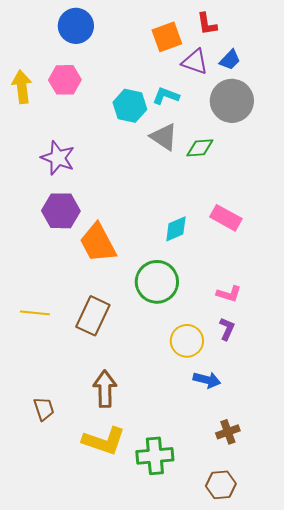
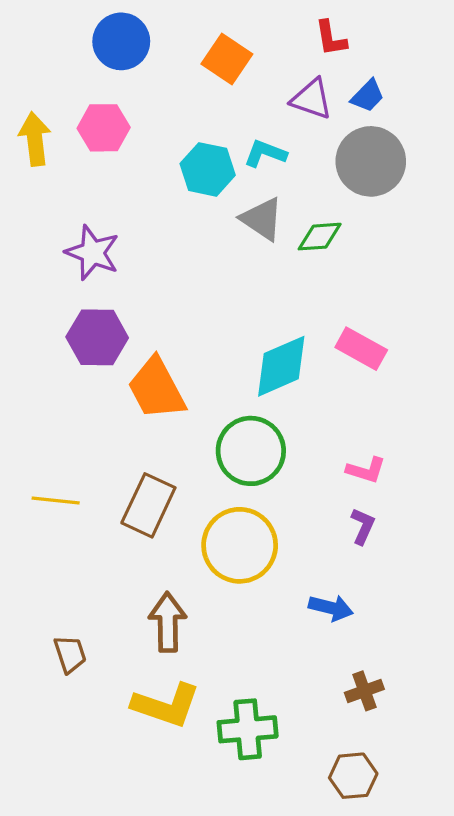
orange square: (167, 37) -> (227, 59), moved, turned -36
cyan diamond: (176, 229) -> (281, 366), size x1.5
yellow circle: (187, 341) -> (240, 545), moved, size x1.4

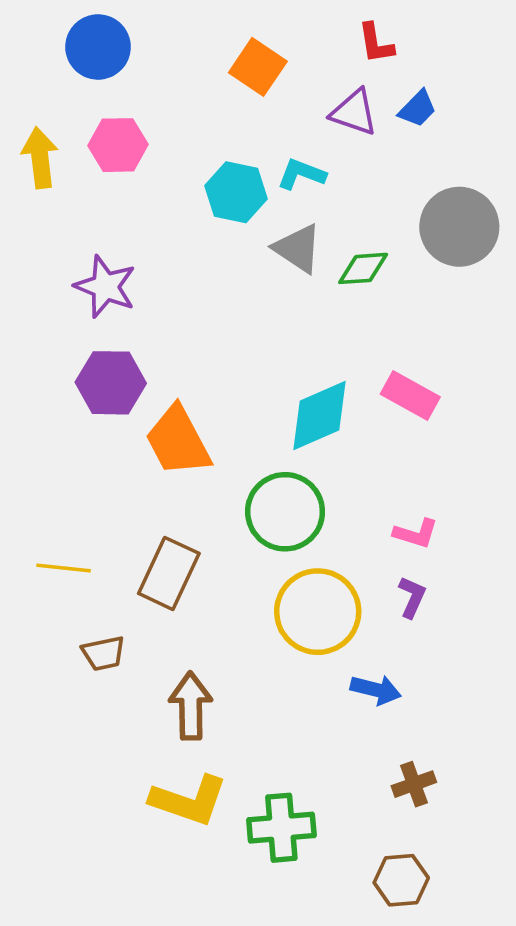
blue circle: (121, 41) -> (98, 47), moved
gray circle: (371, 161) -> (459, 227), moved
yellow circle: (240, 545) -> (318, 612), moved
brown trapezoid: (70, 654) -> (103, 653), moved, turned 96

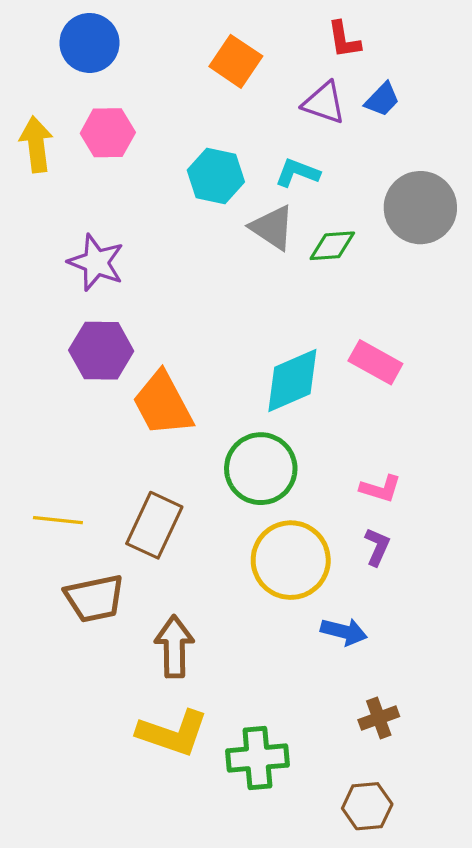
cyan L-shape: (301, 174) -> (297, 173), moved
brown trapezoid: (103, 653) -> (94, 598), size x1.5

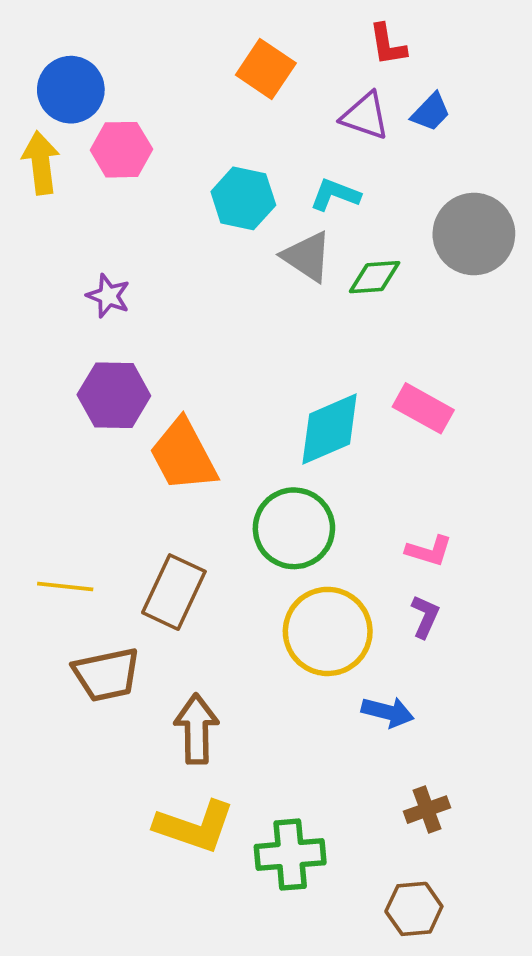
blue circle: (89, 43) -> (71, 90), moved
purple star: (96, 262) -> (108, 296), size x0.7

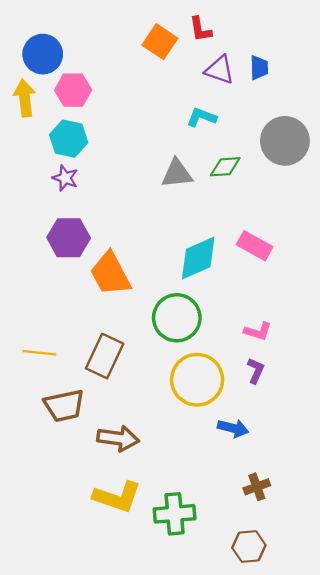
red L-shape: (388, 45) -> (200, 29), moved
blue trapezoid: (431, 112) -> (259, 68), turned -45
cyan hexagon: (243, 198) -> (69, 139), moved
gray triangle: (307, 257) -> (177, 174), moved, turned -40
brown arrow: (196, 729) -> (118, 438), turned 99

